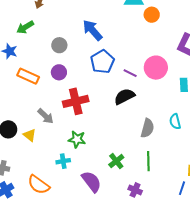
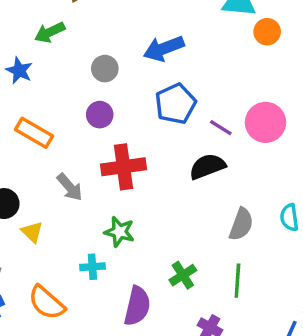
blue arrow: (93, 30) -> (164, 48), turned -75
orange rectangle: (28, 76) -> (34, 133), moved
yellow triangle: (30, 135) -> (32, 232), moved
purple semicircle: (91, 182) -> (137, 306), turned 45

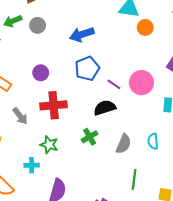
gray circle: (105, 69) -> (38, 25), moved
green cross: (183, 275) -> (90, 137), moved
green line: (237, 281) -> (134, 179), moved

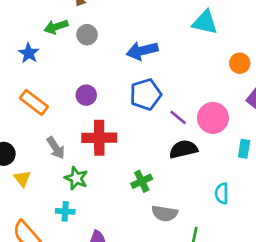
orange circle: (145, 27) -> (240, 63), moved
black semicircle: (105, 108) -> (183, 149), moved
gray semicircle: (124, 144) -> (164, 213), moved, turned 72
green star: (49, 145) -> (76, 178), moved

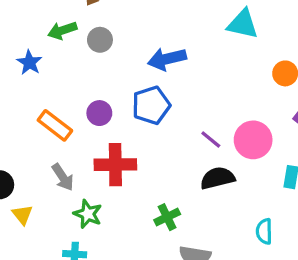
blue pentagon: (146, 94) -> (151, 105), moved
orange rectangle: (34, 102) -> (55, 125), moved

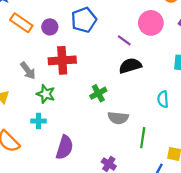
orange rectangle: (55, 125) -> (21, 23), moved
pink circle: (253, 140) -> (151, 23), moved

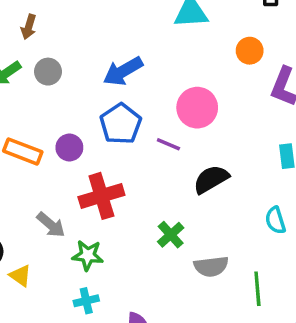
pink circle: (151, 23) -> (197, 108), moved
purple line: (124, 40) -> (168, 144), moved

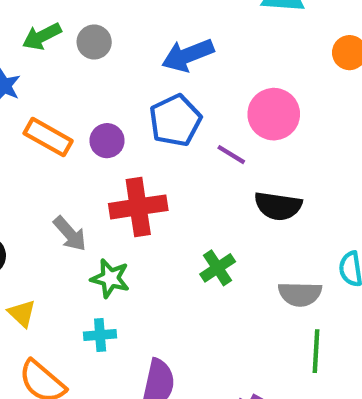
black semicircle: (211, 179) -> (278, 206), turned -150
gray semicircle: (211, 266) -> (300, 294), moved
yellow triangle: (20, 276) -> (22, 313), moved

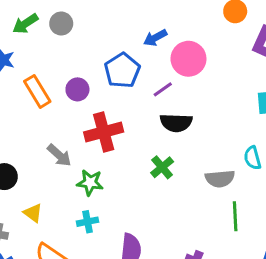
blue arrow: (188, 55) -> (155, 38), moved, size x0.7
orange rectangle: (48, 137) -> (37, 91), turned 36
purple line: (231, 155) -> (163, 89), turned -60
black semicircle: (278, 206) -> (176, 123), moved

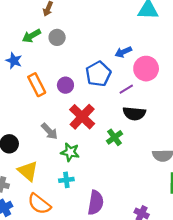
red cross: (104, 132) -> (82, 117), turned -35
green cross: (162, 167) -> (114, 137), moved
yellow triangle: (33, 213) -> (28, 171), size x1.5

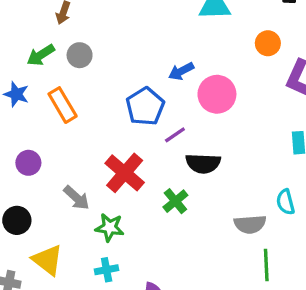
orange rectangle: (37, 85) -> (63, 105), moved
purple circle: (65, 85) -> (28, 163), moved
purple line: (126, 89) -> (175, 135), moved

